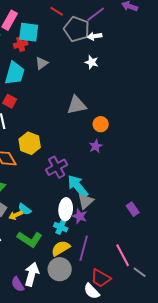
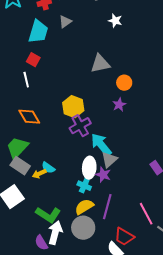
yellow hexagon: (30, 143) -> (73, 107), moved
green L-shape: (30, 239) -> (48, 215), moved

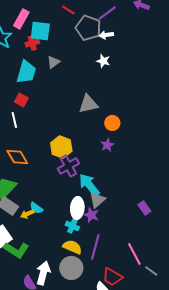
yellow semicircle: (84, 207) -> (72, 247), turned 54
green L-shape: (48, 215) -> (16, 250), moved

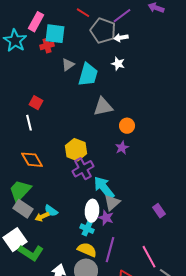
cyan trapezoid: (26, 72) -> (88, 75), moved

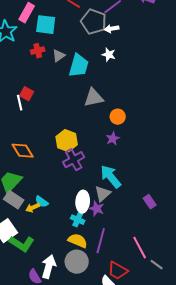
red cross: (47, 46) -> (38, 51), moved
white line: (29, 123) -> (20, 103), moved
cyan arrow: (104, 188) -> (111, 177), moved

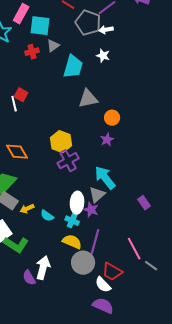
gray triangle: (59, 56) -> (53, 46), moved
cyan semicircle: (42, 202) -> (47, 216), moved
gray circle: (77, 262) -> (83, 263), moved

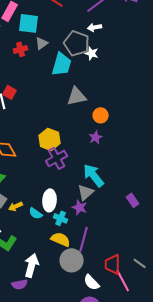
gray pentagon: (88, 23) -> (77, 43), moved
white ellipse: (77, 203) -> (50, 200), moved
pink line: (134, 249) -> (123, 280), moved
red trapezoid: (112, 272) -> (113, 264), moved, turned 60
purple semicircle: (29, 278) -> (20, 284), moved, turned -70

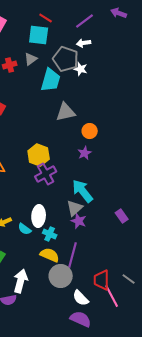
cyan square: (29, 23) -> (39, 35), moved
purple star: (80, 207) -> (79, 221), moved

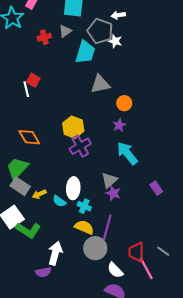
cyan arrow: (83, 191) -> (127, 153), moved

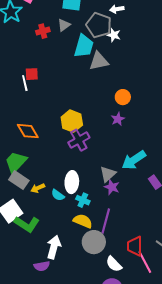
red square: (33, 80) -> (32, 74), turned -32
gray triangle: (100, 84) -> (99, 61), moved
cyan arrow: (127, 153) -> (134, 160), moved, turned -85

